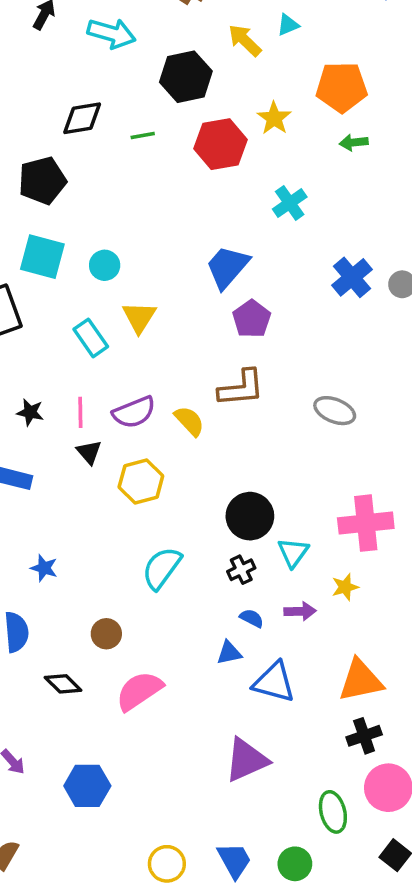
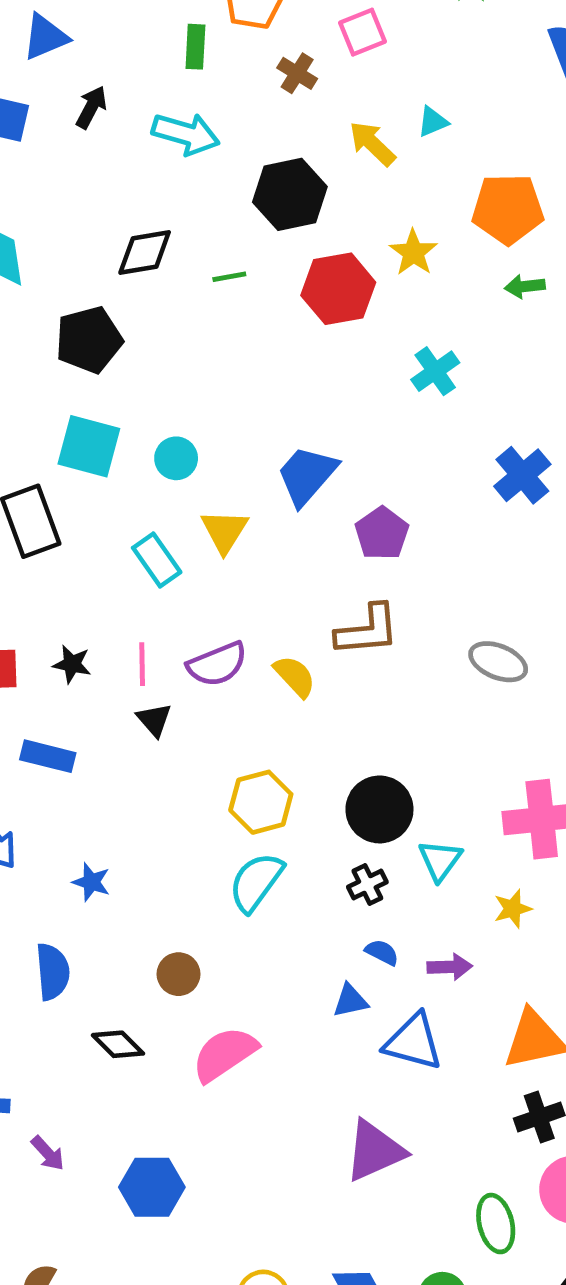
blue trapezoid: (227, 267) -> (307, 475), moved
yellow hexagon: (141, 482) -> (261, 802), moved
purple arrow: (300, 611) -> (450, 967), moved

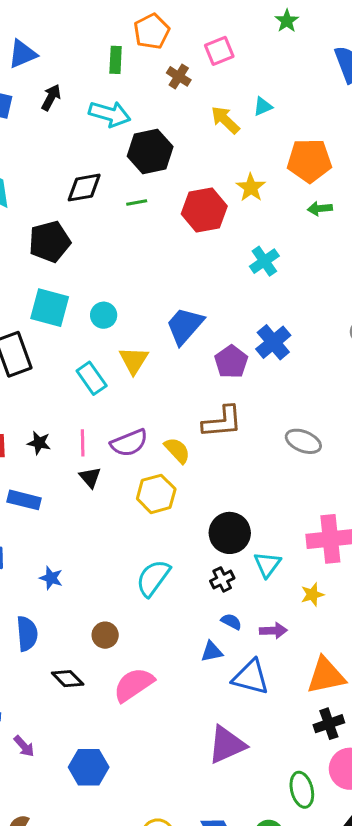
black hexagon: (290, 194) -> (150, 151), moved
blue cross: (522, 475) -> (273, 342), moved
yellow hexagon: (261, 802) -> (156, 494), moved

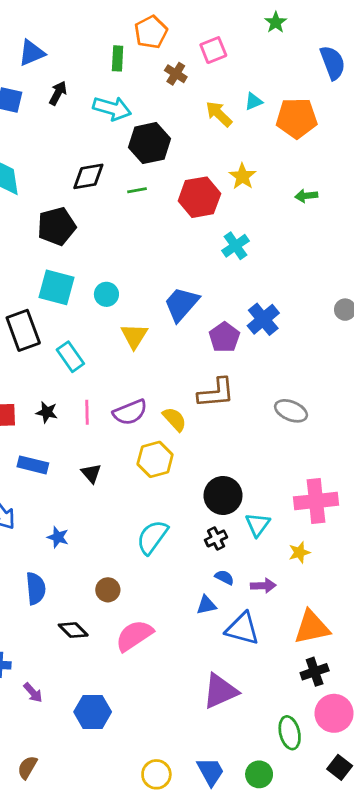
orange pentagon: (309, 161) -> (297, 118), moved
cyan cross: (264, 261) -> (235, 246), moved
cyan rectangle: (92, 378) -> (70, 357), moved
black triangle: (90, 477) -> (91, 473), moved

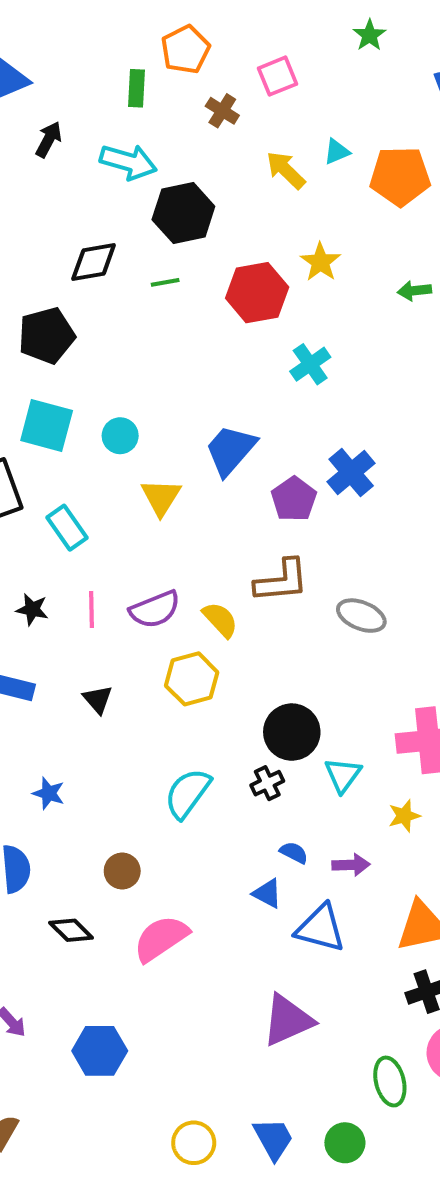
gray ellipse: (291, 411) -> (361, 616), moved
black cross: (216, 538) -> (267, 783), moved
blue triangle: (206, 605) -> (267, 893), turned 40

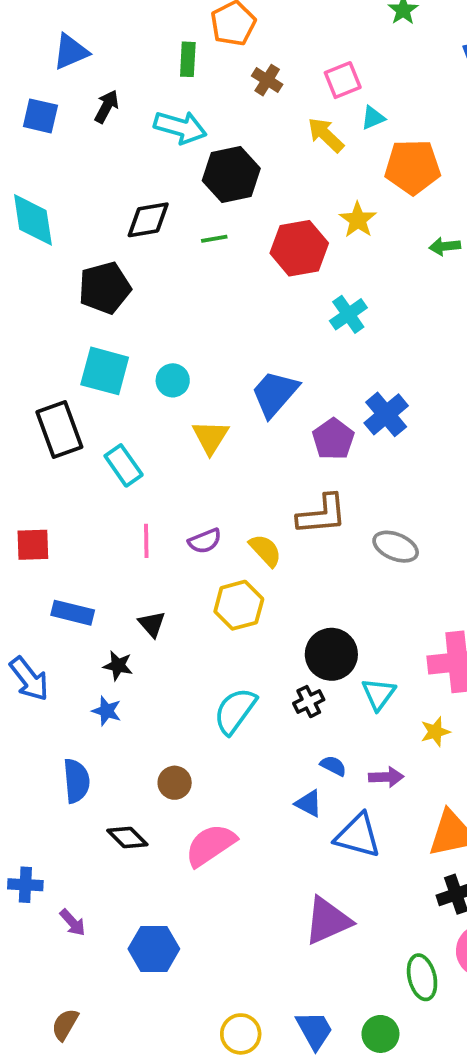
pink square: (277, 76) -> (343, 80), moved
orange pentagon: (400, 176) -> (413, 167), moved
black star: (32, 609) -> (118, 666), moved
purple semicircle: (155, 609) -> (205, 541), size x0.7

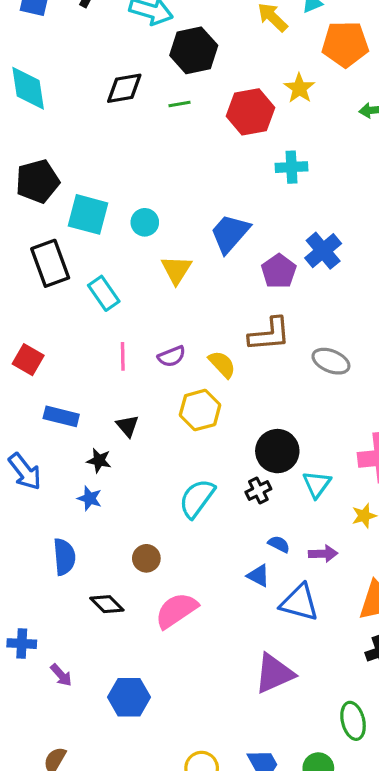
black pentagon: (105, 288) -> (38, 181), moved
cyan cross: (348, 314) -> (292, 167), turned 32
red square: (33, 545) -> (28, 360), turned 32

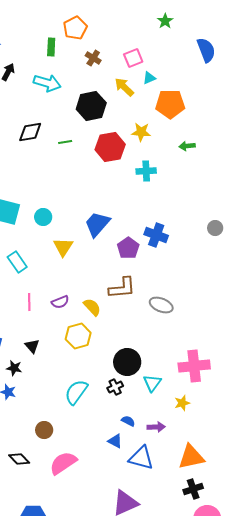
black hexagon: (194, 50) -> (91, 106), moved
yellow star: (299, 88) -> (141, 132), turned -30
cyan cross: (292, 167) -> (146, 171), moved
blue cross: (323, 251) -> (156, 235), turned -30

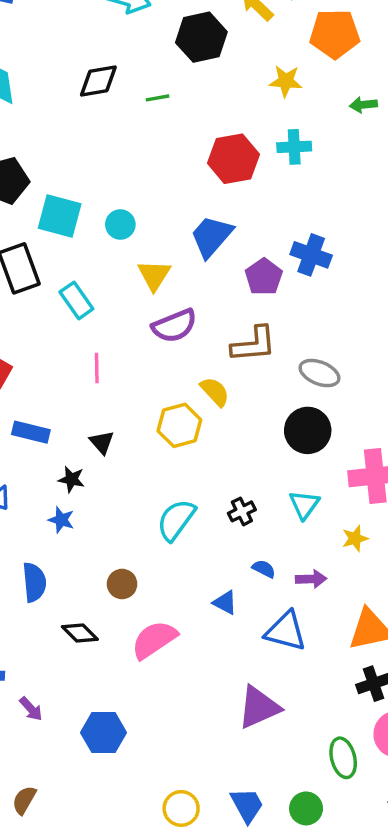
red hexagon: (110, 147) -> (233, 159), moved
purple semicircle: (60, 302) -> (174, 326), moved, size x1.5
yellow semicircle: (92, 307) -> (215, 392), moved
black circle: (127, 362) -> (308, 430), moved
blue triangle: (115, 441) -> (225, 603), moved

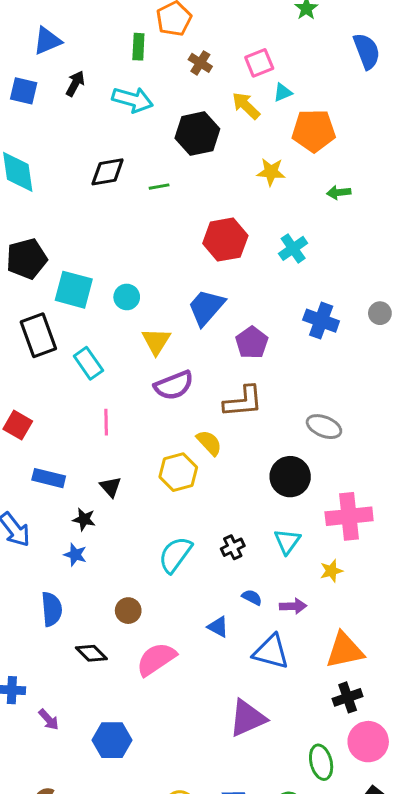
cyan cross: (294, 147) -> (293, 248), moved, turned -32
blue cross: (311, 255) -> (321, 321), moved
gray ellipse: (320, 373) -> (324, 427), moved

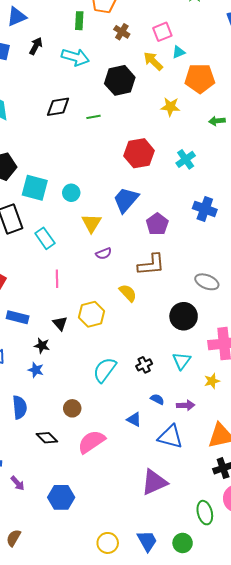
purple semicircle: (174, 385) -> (104, 253), size x0.6
yellow hexagon: (178, 472) -> (91, 314), moved

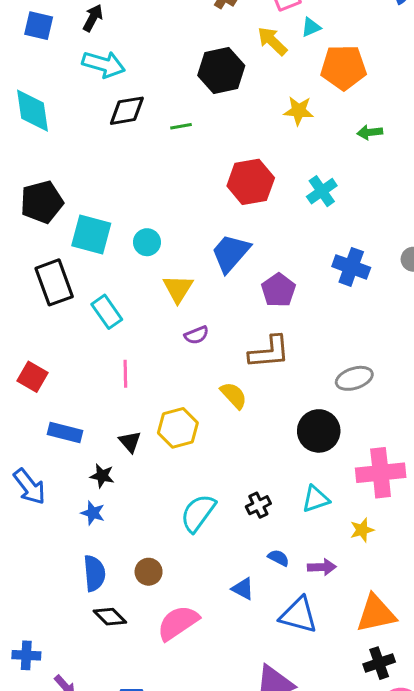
cyan arrow: (75, 57) -> (104, 64), moved
gray ellipse: (207, 282) -> (354, 378), turned -40
cyan triangle: (182, 361) -> (316, 499), turned 36
blue semicircle: (20, 407) -> (94, 573), moved

